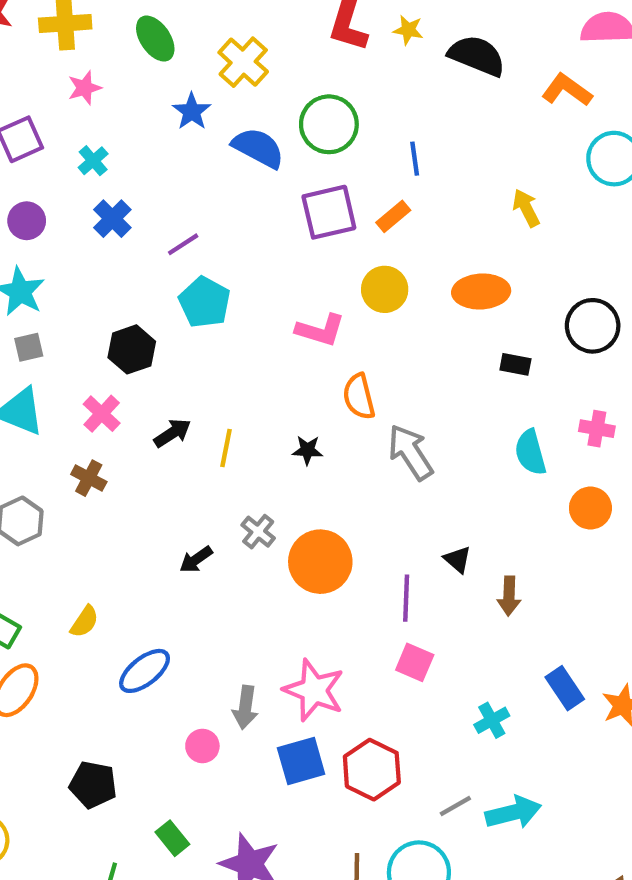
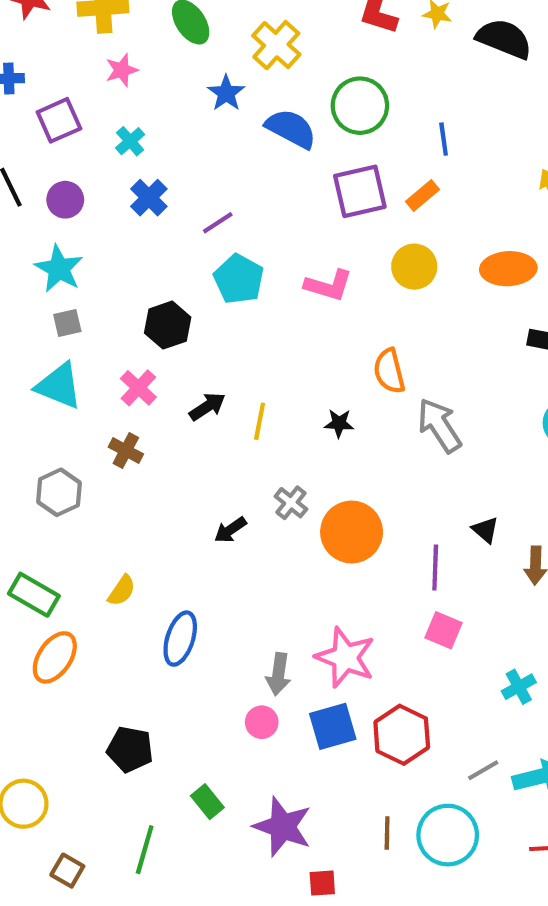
pink L-shape: (320, 330) -> (329, 285), moved
blue ellipse: (145, 671) -> (180, 639), turned -34
pink circle: (202, 746) -> (262, 722), moved

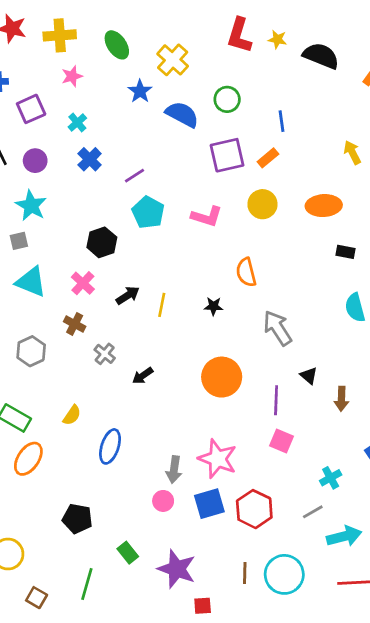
green circle: (360, 106) -> (227, 99), size x0.7
gray square: (67, 323) -> (19, 241), moved
gray arrow: (439, 425) -> (277, 328), moved
gray cross: (291, 503) -> (105, 354), moved
gray line: (483, 770) -> (313, 512), moved

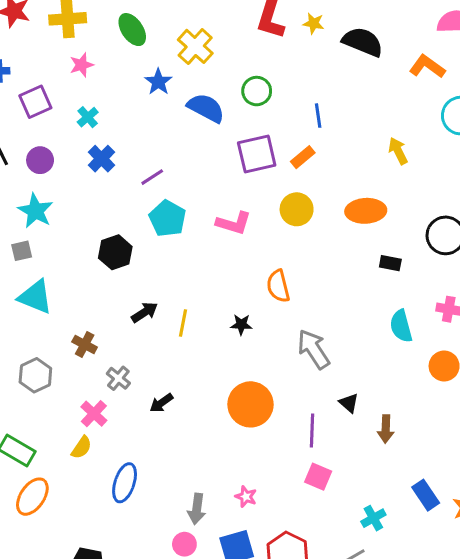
pink cross: (83, 283) -> (94, 414), moved
pink star: (218, 459) -> (246, 497), size x0.5

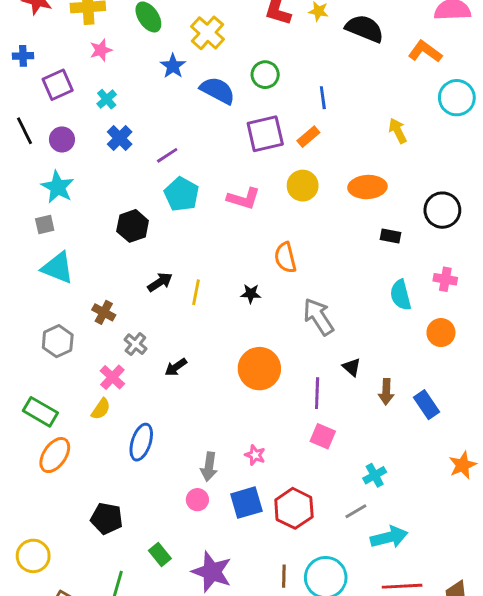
blue rectangle: (426, 495) -> (427, 405), moved

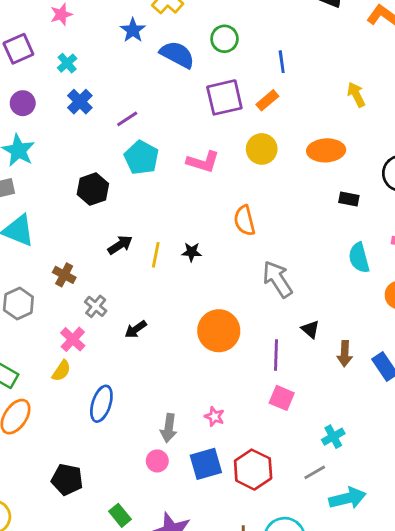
black star: (251, 294) -> (192, 252), moved

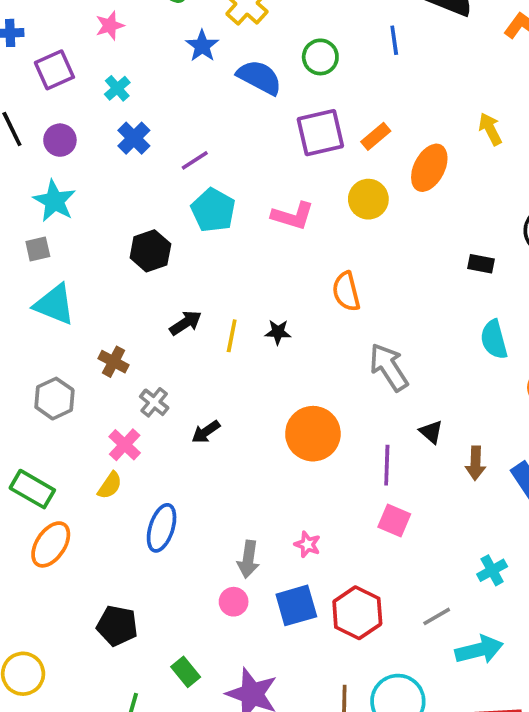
blue line: (282, 62) -> (394, 40), moved
orange ellipse: (326, 150) -> (429, 168), moved, turned -60
cyan cross: (333, 437) -> (492, 570), moved

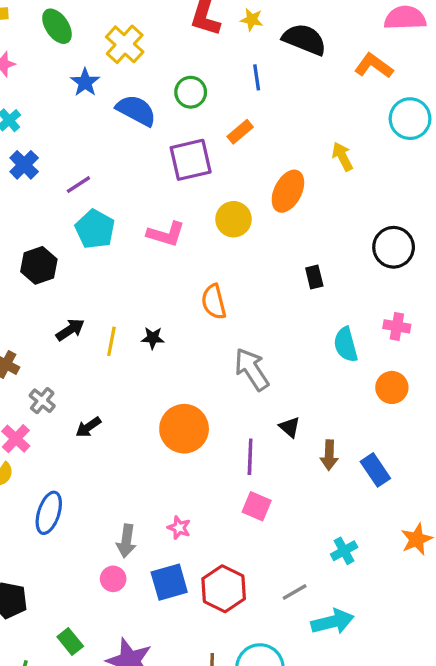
orange rectangle: (376, 136) -> (240, 132), moved
black rectangle: (481, 264) -> (314, 277), moved, turned 65

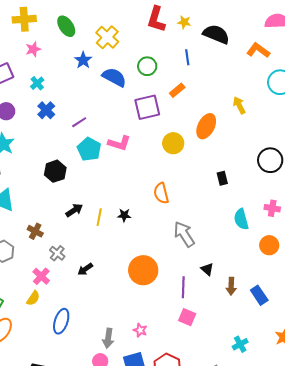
pink L-shape: (166, 234) -> (119, 143), moved

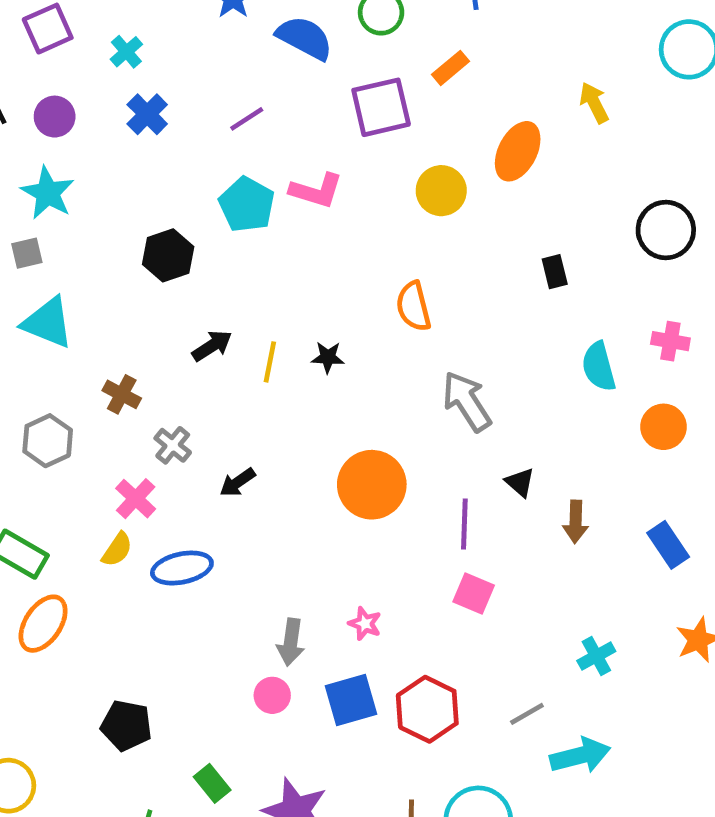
purple line: (79, 122) -> (247, 119), moved
blue rectangle: (259, 295) -> (668, 545), moved
blue ellipse: (61, 321) -> (182, 568), moved, turned 60

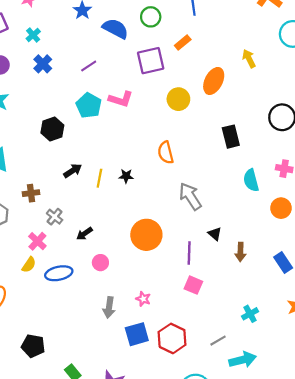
black rectangle: (555, 272) -> (231, 137), size x1.5
brown cross: (122, 394) -> (31, 193), turned -35
pink circle: (272, 695) -> (100, 263), moved

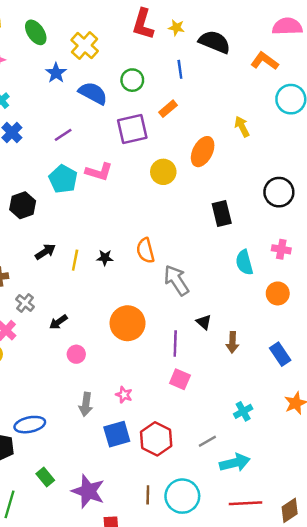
orange semicircle: (166, 153) -> (145, 251), moved
blue ellipse: (59, 273) -> (30, 425), moved

